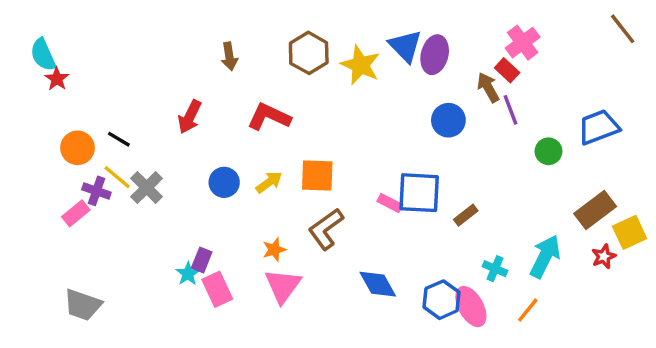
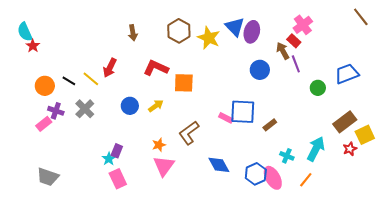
orange square: (317, 175) -> (184, 83), moved
yellow line: (117, 177) -> (91, 79), moved
pink rectangle: (217, 289) -> (118, 179), moved

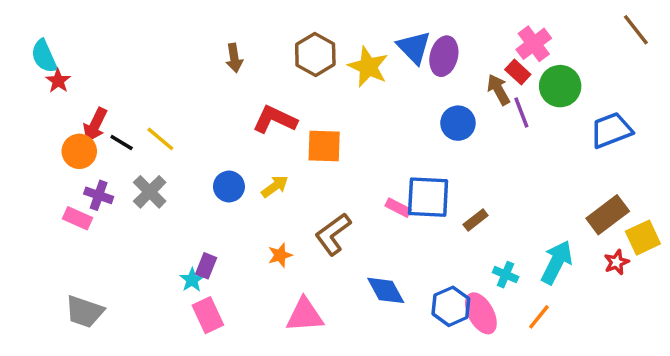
red arrow: (110, 68) -> (95, 125), moved
green circle: (318, 88) -> (560, 86), moved, size x1.5
pink rectangle: (44, 124) -> (78, 218), turned 63
pink triangle: (164, 166) -> (305, 315), moved, turned 50

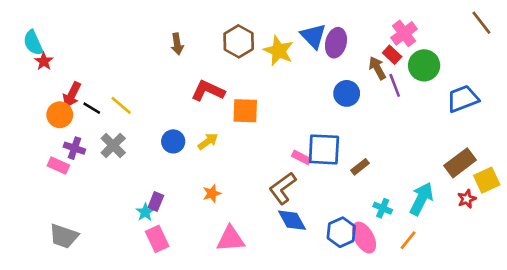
brown L-shape: (333, 234) -> (283, 188), moved

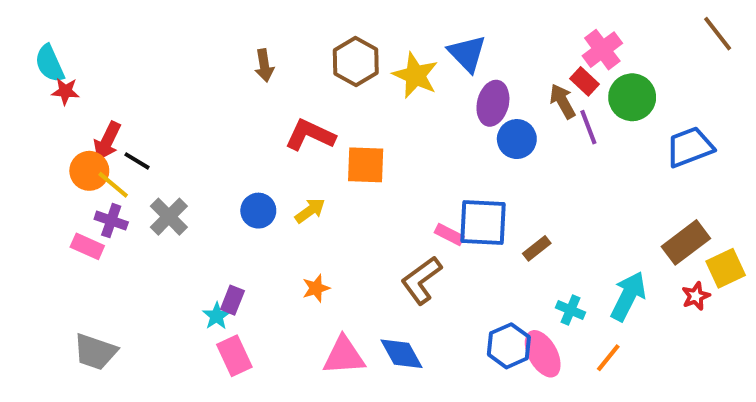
purple ellipse: (336, 43) -> (493, 103), moved
red star: (44, 61) -> (65, 91), turned -30
yellow line: (121, 105) -> (113, 185), moved
blue diamond: (292, 220) -> (401, 354), moved

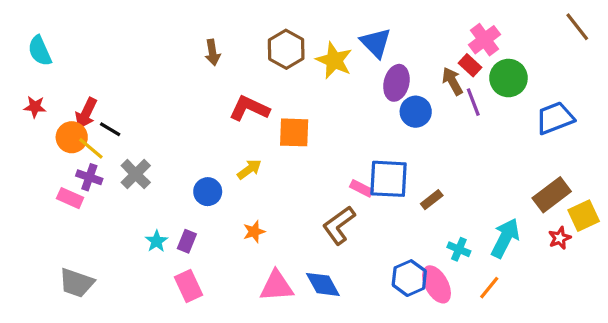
red star: (65, 91) -> (35, 107), moved
blue circle: (258, 211) -> (208, 192), moved
cyan star: (217, 316) -> (157, 241), moved

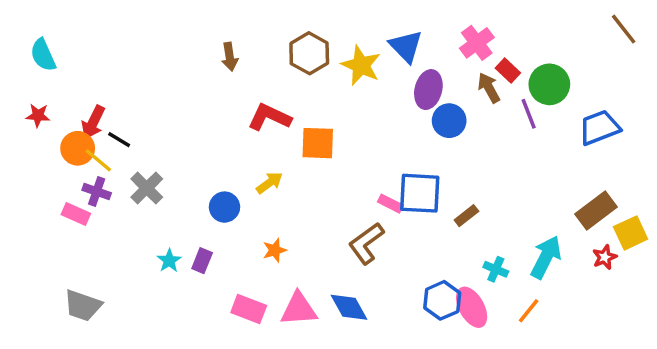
pink cross: (484, 40) -> (477, 43), moved
purple line: (473, 102) -> (529, 114), moved
pink rectangle: (189, 286) -> (249, 309), moved, turned -44

